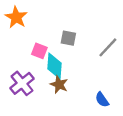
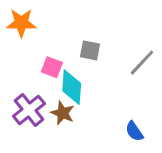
orange star: (16, 17) -> (21, 23), turned -30
brown star: (59, 85) -> (63, 113), moved

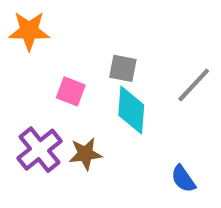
cyan diamond: (72, 87) -> (131, 110), moved
brown star: (63, 113) -> (85, 154), turned -30

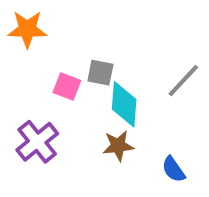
gray square: (123, 68) -> (100, 73), moved
brown star: (85, 154) -> (118, 146), moved

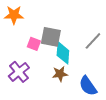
gray square: (100, 73) -> (51, 37), size x1.5
blue semicircle: (173, 169) -> (88, 86), size x1.5

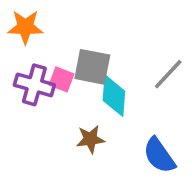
purple cross: (19, 72) -> (34, 85), moved, turned -35
brown star: (60, 74) -> (90, 139), moved

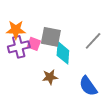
orange star: (25, 27) -> (16, 30), moved
purple cross: (34, 85) -> (19, 47), turned -30

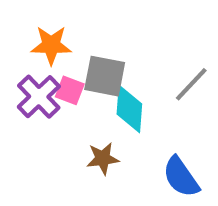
orange star: (16, 30) -> (51, 45), moved
purple cross: (19, 47) -> (39, 97), turned -30

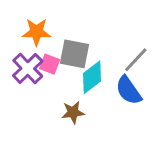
cyan diamond: (129, 109) -> (92, 77), turned 48
blue semicircle: (181, 177) -> (129, 90), moved

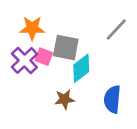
gray line: (136, 60) -> (116, 29), moved
blue semicircle: (129, 90) -> (112, 99), moved, turned 40

